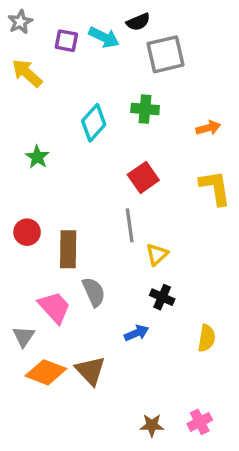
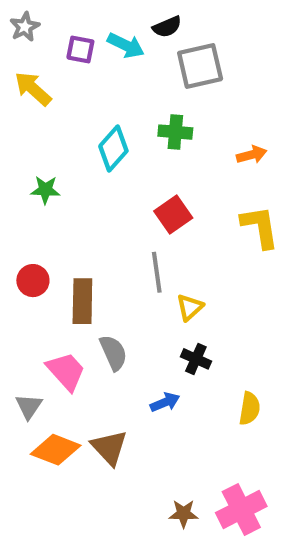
green star: (37, 157) -> (45, 190), turned -30
pink cross: (200, 422) -> (241, 509), size x1.6

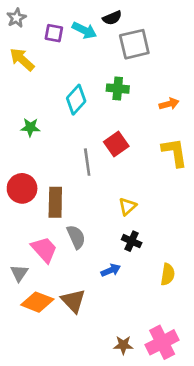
gray line: (157, 272) -> (87, 162), moved
red circle: (33, 281) -> (22, 188), size x1.4

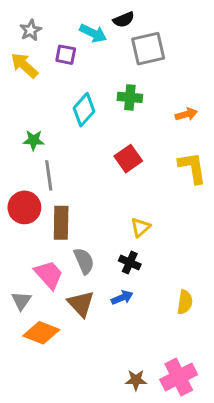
gray star: (16, 18) -> (31, 30), moved
purple square: (54, 33) -> (66, 55), moved
gray line: (87, 162) -> (49, 175), moved
black cross: (132, 241) -> (130, 262), moved
brown triangle: (73, 301) -> (81, 304), moved

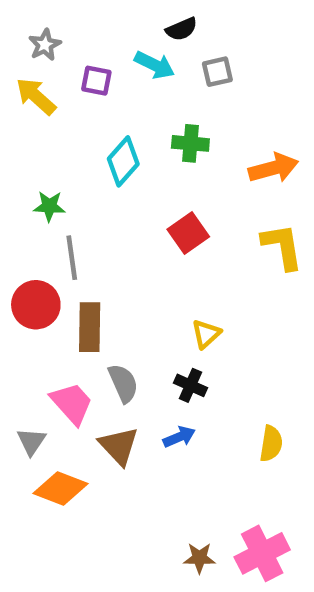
cyan arrow: (93, 33) -> (155, 65), moved
gray square: (148, 49) -> (217, 72), size x0.6
orange arrow: (186, 114) -> (273, 168), size x1.5

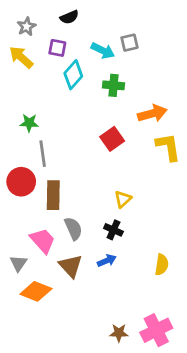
black semicircle: (181, 29) -> (69, 17), moved
cyan arrow: (155, 65) -> (103, 51), moved
cyan diamond: (123, 161) -> (73, 75), moved
orange arrow: (273, 168) -> (152, 113), moved

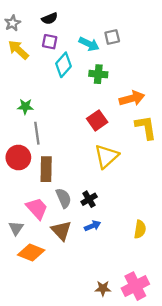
black semicircle: (69, 17) -> (50, 18), moved
gray star: (27, 27) -> (13, 23), moved
yellow triangle: (123, 199) -> (106, 156), moved, size x1.6
black cross: (113, 230) -> (89, 199), moved, turned 35

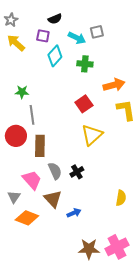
black semicircle: (50, 18) -> (55, 19), moved
blue arrow: (93, 226) -> (74, 213), moved
brown star: (103, 288) -> (89, 249), size x1.5

